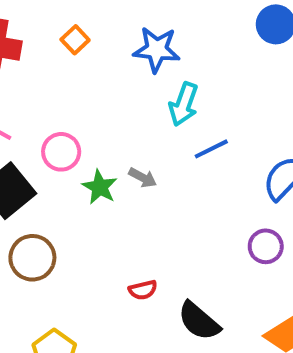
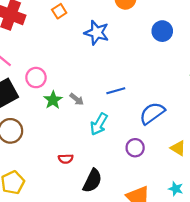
orange square: (75, 40) -> (59, 11), moved
cyan arrow: (184, 104) -> (99, 124), moved
black semicircle: (199, 321) -> (92, 181), turned -115

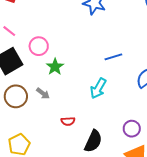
gray arrow: (77, 99) -> (43, 93), moved
purple circle: (135, 148) -> (132, 129), moved

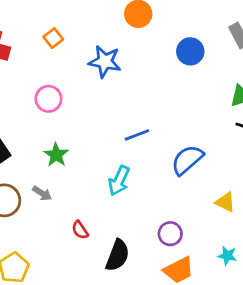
pink circle: (39, 46) -> (48, 99), moved
red semicircle: (68, 121) -> (80, 230), turned 64

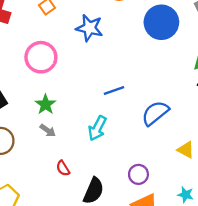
blue circle: (190, 51) -> (161, 22), size x1.5
pink circle: (48, 99) -> (41, 57), size x1.4
gray arrow: (42, 193) -> (48, 130), moved

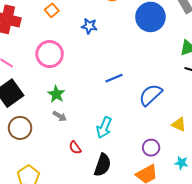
blue star: (89, 28) -> (89, 26), size x0.7
cyan arrow: (97, 128) -> (104, 127), moved
purple circle: (138, 174) -> (151, 148), moved

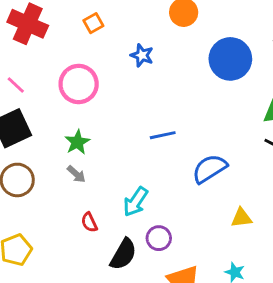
yellow triangle: (179, 124) -> (241, 218), turned -42
purple circle: (151, 148) -> (159, 238), moved

